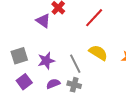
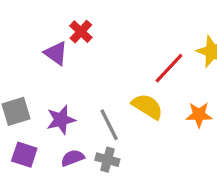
red line: (94, 18) -> (169, 68), moved
purple square: (24, 82) -> (24, 155), turned -35

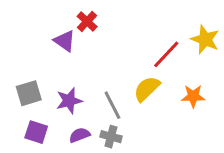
yellow semicircle: (147, 106) -> (147, 89), turned -76

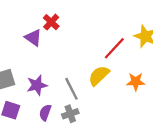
purple semicircle: (80, 135) -> (45, 113), turned -49
gray cross: (111, 137) -> (70, 114), turned -35

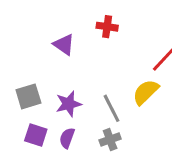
red cross: (51, 22) -> (107, 27), moved, turned -35
purple semicircle: (45, 113) -> (67, 138), moved

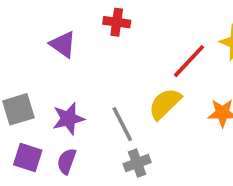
gray cross: (110, 139) -> (137, 163), moved

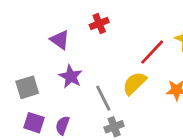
red cross: (117, 22) -> (99, 24), turned -30
purple star: (68, 119) -> (71, 76), moved, turned -30

